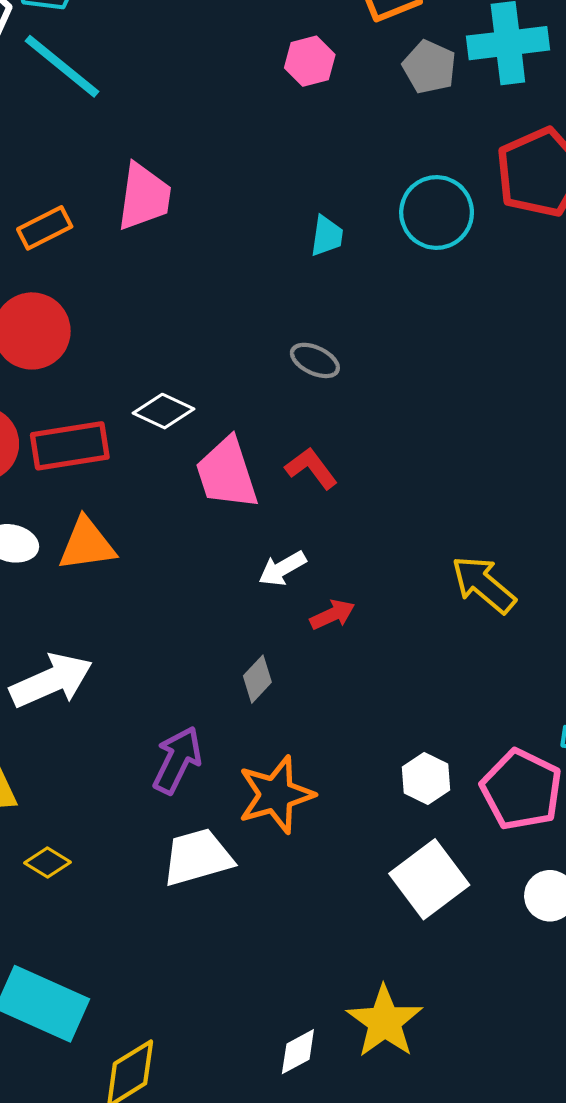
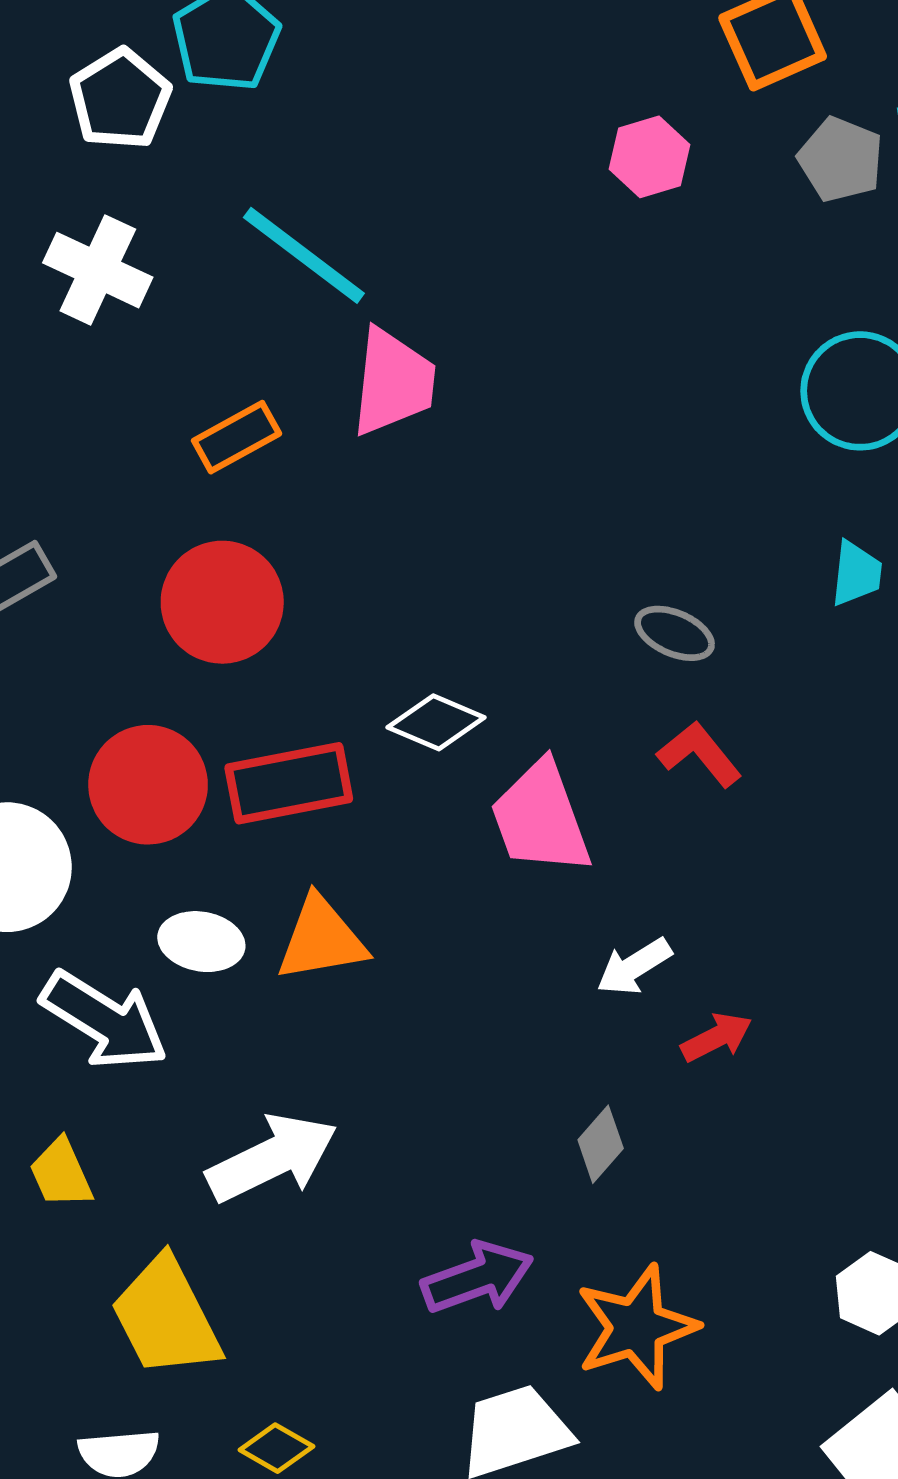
cyan line: (62, 66) -> (304, 255), moved
cyan trapezoid: (327, 236) -> (856, 574), moved
red L-shape: (311, 468) -> (699, 754), moved
purple arrow: (177, 760) -> (478, 1278), turned 46

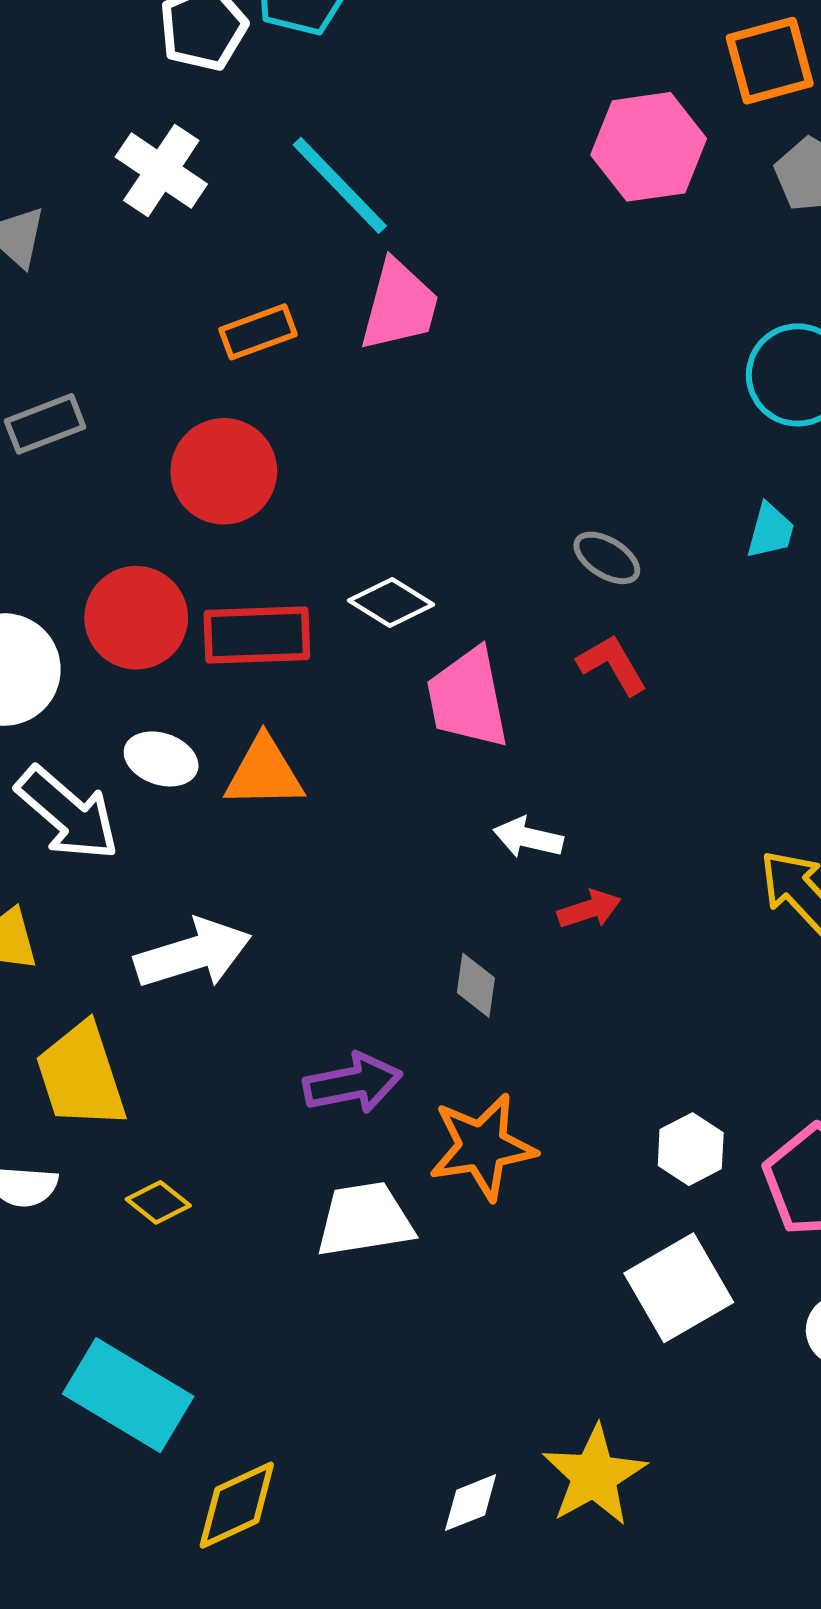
pink hexagon: (650, 157) -> (649, 147), size x1.6
white arrow: (634, 967) -> (528, 838), turned 36
gray diamond: (601, 1144) -> (476, 985), turned -42

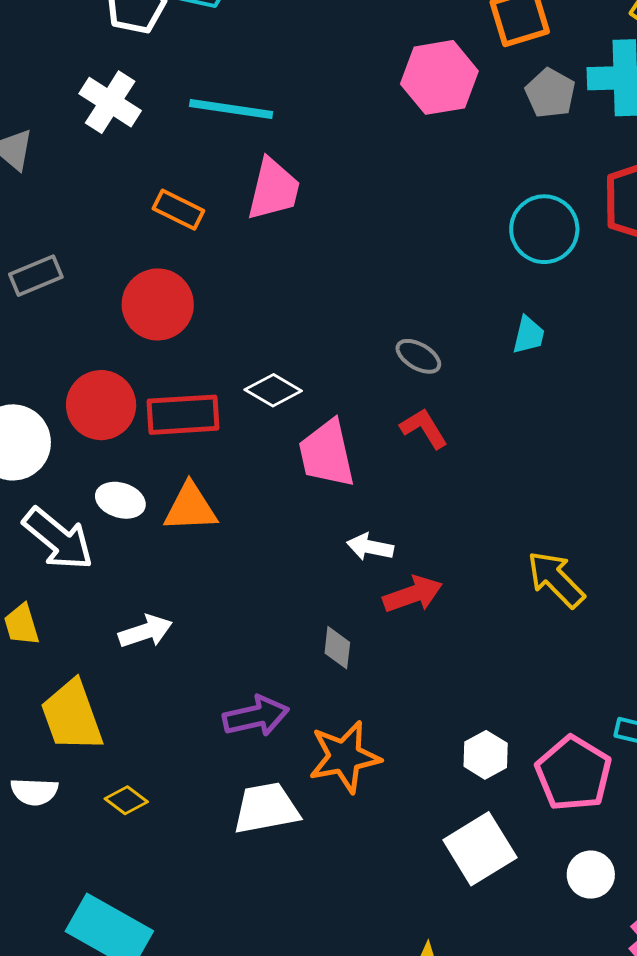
cyan line: (340, 185) -> (231, 109), turned -36
orange rectangle: (258, 332) -> (178, 210), turned 48
red arrow: (589, 909) -> (413, 594), size x1.4
white arrow: (193, 954) -> (145, 631), size x0.7

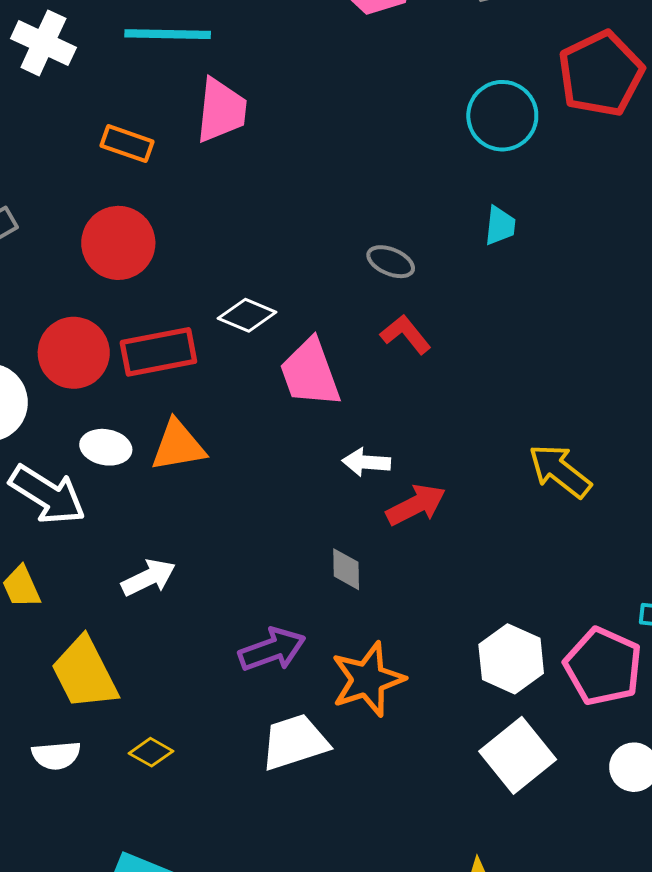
white hexagon: (486, 755) -> (511, 659), size x1.4

